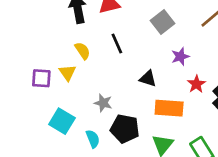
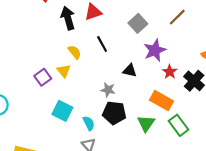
purple star: (180, 56) -> (155, 50), size x1.5
purple square: (41, 78) -> (43, 77), turned -35
gray star: (103, 103) -> (108, 90), moved
orange rectangle: (169, 108) -> (161, 101), moved, turned 30

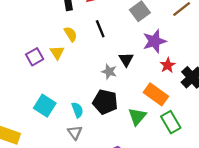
black triangle: (130, 71) -> (126, 59), turned 40
gray star: (108, 90) -> (109, 72), moved
cyan square: (62, 111) -> (45, 106), moved

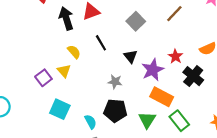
purple star: (154, 41) -> (153, 70), moved
black triangle: (126, 59) -> (131, 56), moved
red star: (168, 65) -> (175, 56), moved
cyan square: (45, 106) -> (60, 109), moved

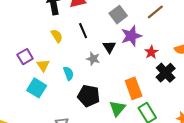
purple star: (153, 70) -> (131, 36), moved
yellow triangle: (64, 71) -> (43, 65), moved
gray star: (115, 82) -> (93, 59), moved
orange rectangle: (162, 97) -> (134, 88), turned 35
cyan semicircle: (90, 122) -> (68, 73), moved

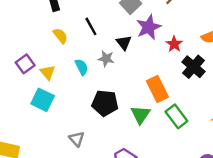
cyan semicircle: (68, 73) -> (82, 67), moved

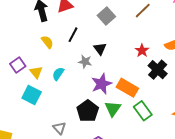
black line: (91, 26) -> (73, 35), turned 56
purple star: (149, 27) -> (102, 84), moved
cyan semicircle: (82, 67) -> (58, 74), moved, turned -120
orange rectangle: (157, 89) -> (127, 88), turned -35
black pentagon: (105, 103) -> (88, 111), moved, turned 30

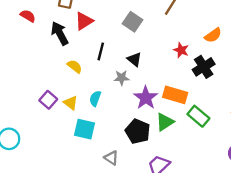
black cross: (158, 70) -> (204, 67), turned 30
cyan square: (32, 95) -> (84, 129), moved
green triangle: (113, 109) -> (165, 122), turned 36

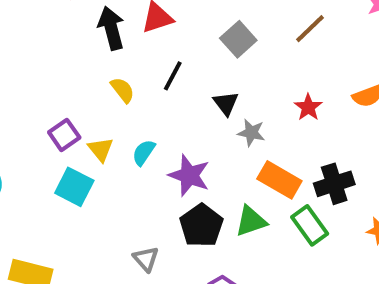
black cross: (204, 67) -> (334, 184), moved
gray star: (121, 78) -> (251, 133), moved
purple star: (146, 98) -> (189, 175), moved, turned -30
cyan square: (84, 129) -> (74, 187), moved

